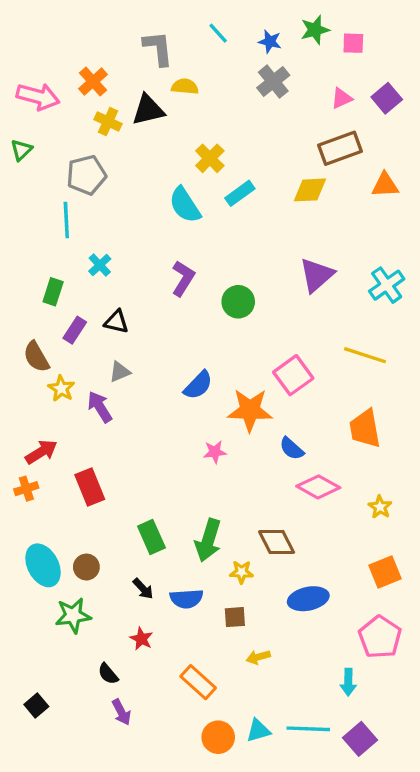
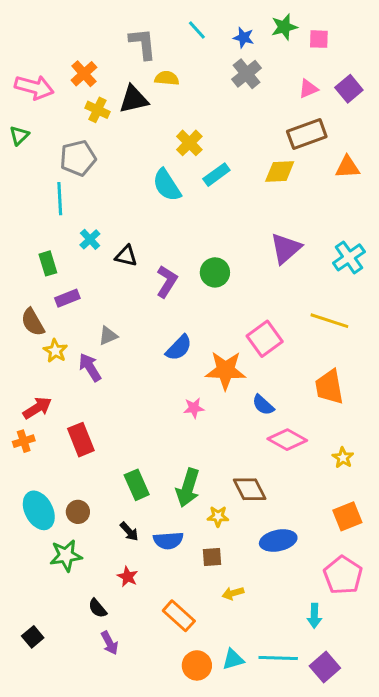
purple L-shape: (183, 278) -> (167, 281), moved
green rectangle: (53, 292) -> (48, 263), turned -35
black triangle: (116, 322) -> (126, 256), moved
purple rectangle: (75, 330) -> (67, 298), turned 35

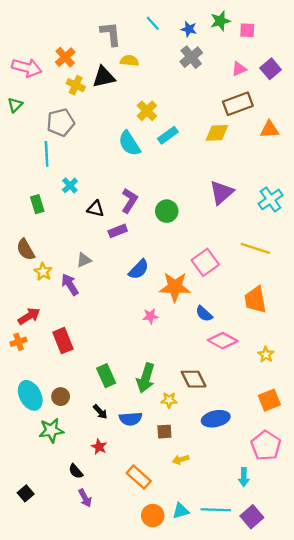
black triangle: (126, 256) -> (96, 209), moved
purple L-shape: (167, 281) -> (129, 201), moved
purple rectangle: (67, 298) -> (118, 231), moved

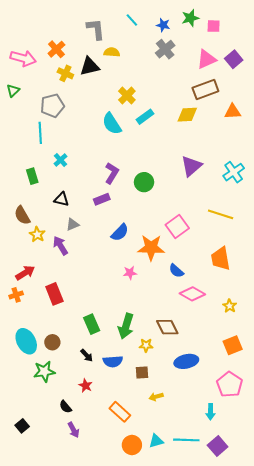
pink triangle: (239, 69) -> (206, 59), size x1.5
black triangle: (96, 209) -> (61, 199), moved

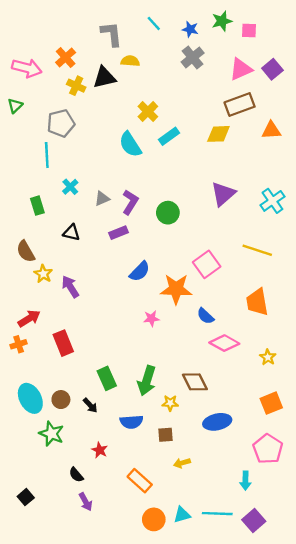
gray triangle: (73, 224) -> (102, 199), moved
black arrow: (87, 355) -> (90, 405), moved
green star: (44, 371) -> (51, 434), turned 30

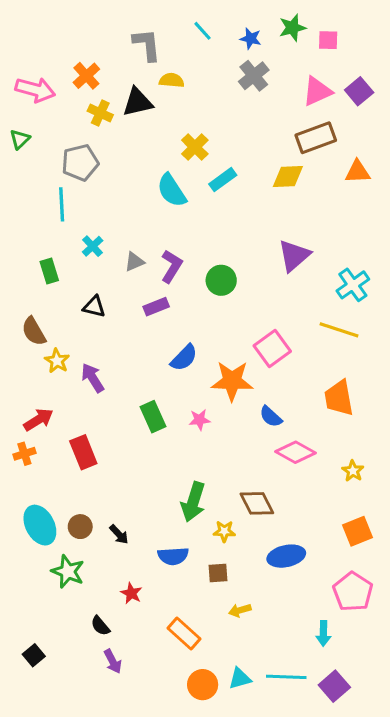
cyan cross: (272, 201) -> (353, 285), moved
green rectangle: (107, 378) -> (153, 417), moved

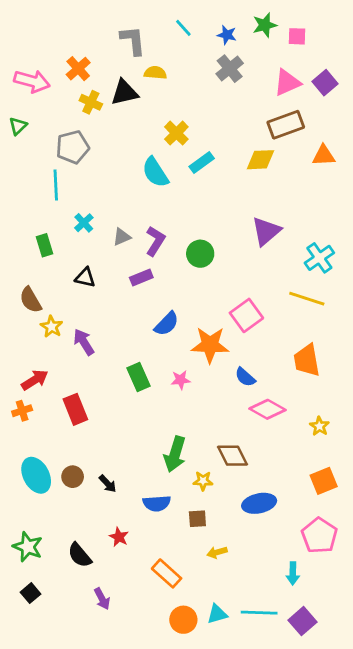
green star: (68, 572) -> (28, 547), moved
black semicircle: (100, 626) -> (80, 555), moved, size x1.4

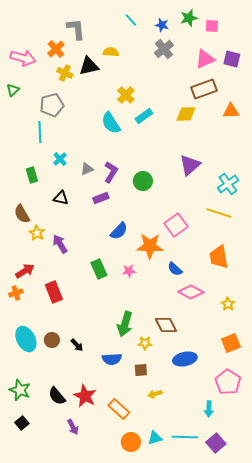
gray L-shape: (133, 41) -> (76, 29), moved
purple square: (325, 83) -> (232, 59), turned -36
red star: (119, 537) -> (85, 396), moved, size x1.6

